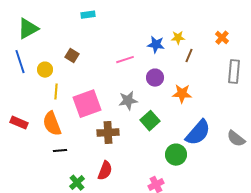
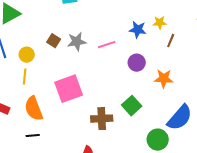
yellow line: (56, 92) -> (25, 77), moved
gray star: (128, 101) -> (77, 42), moved
brown cross: (108, 133) -> (102, 119), moved
black line: (60, 151) -> (33, 136), moved

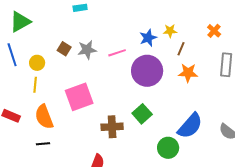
blue star: (138, 30) -> (148, 38), turned -30
purple circle: (137, 63) -> (147, 71), size x1.8
orange star: (164, 79) -> (188, 73), moved

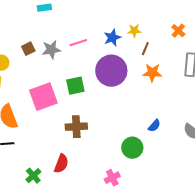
brown square: (64, 49) -> (28, 49), turned 32
pink line: (117, 53) -> (78, 43), moved
green square: (142, 114) -> (75, 86), moved, turned 30
blue semicircle: (190, 126) -> (154, 126), size x0.5

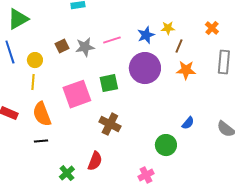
brown cross: (76, 127) -> (110, 124), turned 30

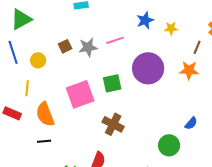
blue star: (146, 35) -> (145, 20), moved
brown line: (179, 46) -> (197, 47), moved
yellow line: (33, 82) -> (27, 88), moved

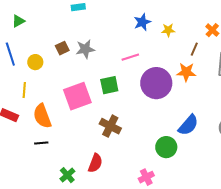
green triangle: (21, 19) -> (18, 21), size x0.6
pink line: (115, 40) -> (130, 57), moved
purple circle: (148, 68) -> (156, 83), moved
blue semicircle: (191, 123) -> (188, 125), size x1.6

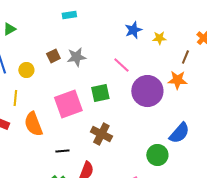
pink line: (130, 57) -> (121, 65), turned 60
black line: (41, 143) -> (62, 151), moved

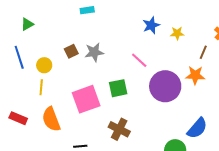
yellow line: (15, 98) -> (41, 87), moved

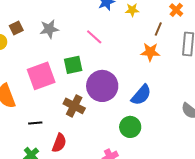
brown square: (71, 51) -> (16, 28), moved
purple circle: (165, 86) -> (102, 86), moved
blue semicircle: (197, 128) -> (141, 95), moved

